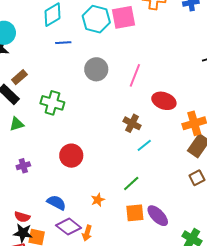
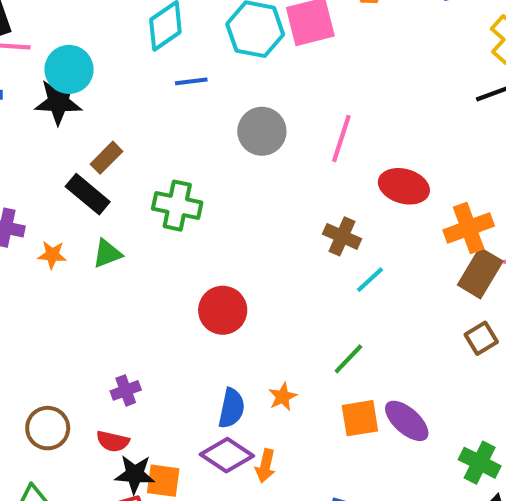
purple cross: (23, 166) -> (126, 390), moved
blue semicircle: (56, 203) -> (232, 408), moved, turned 78
red semicircle: (22, 217) -> (113, 441), moved

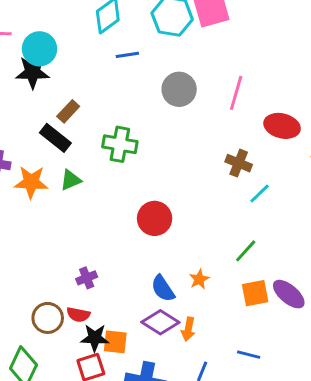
orange star: (52, 255) -> (31, 182), size x1.6
blue semicircle: (232, 408) -> (163, 289), turned 136
brown circle: (48, 428) -> (48, 318), moved

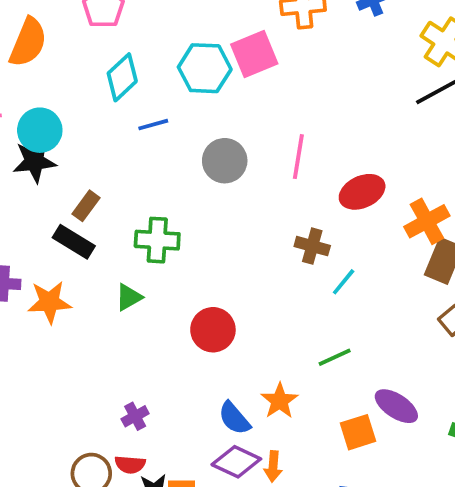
red ellipse: (282, 126) -> (362, 192), turned -32
green triangle: (71, 180) -> (129, 297), moved
green line: (246, 251) -> (335, 357), turned 30
orange star: (199, 279) -> (280, 401), size x1.4
orange square: (255, 293) -> (358, 432), moved

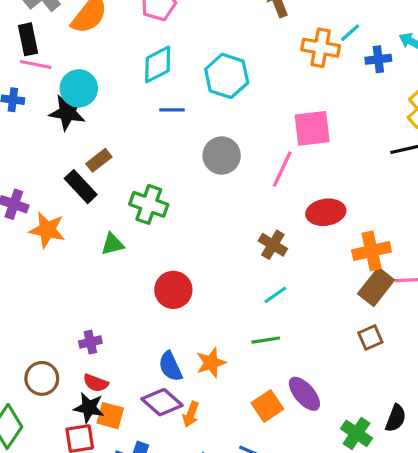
pink square: (254, 54) -> (312, 128), moved
cyan line: (344, 282) -> (275, 295), moved
orange square: (358, 432) -> (267, 406), turned -32
red semicircle: (130, 465) -> (96, 383), moved

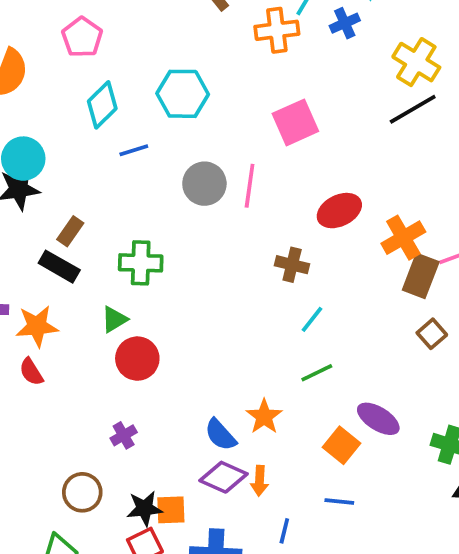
pink line: (282, 169) -> (250, 186), moved
red circle: (173, 290) -> (137, 359), moved
red semicircle: (96, 383) -> (31, 372), moved, turned 55

